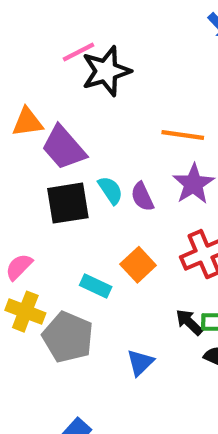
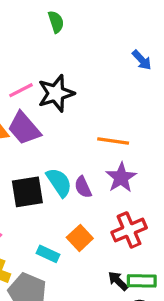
pink line: (79, 52) -> (21, 90), moved
purple trapezoid: (64, 148) -> (24, 128), moved
cyan semicircle: (110, 190) -> (59, 182), size x1.4

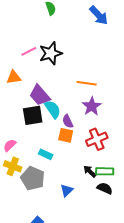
blue arrow: (142, 60) -> (99, 15), moved, size x1.5
purple trapezoid: (24, 128) -> (40, 95), moved
purple semicircle: (83, 187) -> (68, 121), moved
orange square: (80, 238) -> (66, 135), moved, turned -35

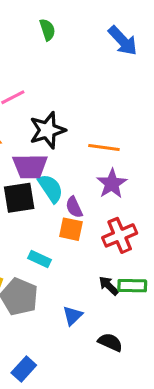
black star: (51, 53) -> (47, 130), moved
purple trapezoid: (40, 95) -> (30, 166), turned -50
black semicircle: (105, 188) -> (110, 342), moved

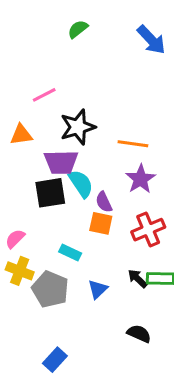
green semicircle: (47, 30) -> (78, 29), turned -110
blue triangle: (73, 316) -> (98, 289), moved

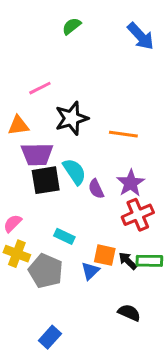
purple trapezoid: (61, 162) -> (37, 154), moved
purple star: (141, 179) -> (131, 183), moved
orange square: (101, 223) -> (105, 255), moved

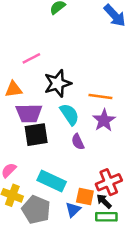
cyan semicircle: (74, 172) -> (69, 114), moved
purple star: (131, 183) -> (104, 120), moved
red cross: (138, 215) -> (109, 182), moved
cyan rectangle: (64, 236) -> (52, 181), size x1.6
green rectangle: (149, 261) -> (106, 217), moved

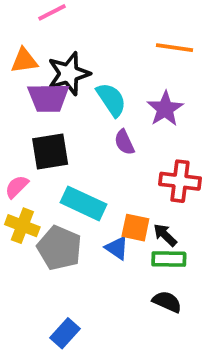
black star: (58, 83) -> (69, 74), moved
orange line: (100, 96) -> (174, 48), moved
black square: (36, 135) -> (50, 151), moved
red cross: (109, 182) -> (180, 181), moved, turned 30
blue triangle: (73, 210) -> (117, 248), turned -42

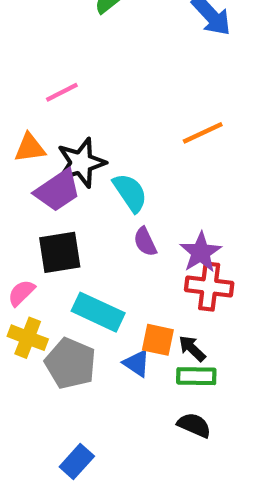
orange line: (174, 48) -> (203, 133), turned -33
purple trapezoid: (48, 98) -> (58, 190), turned -33
purple star: (165, 109) -> (201, 252), moved

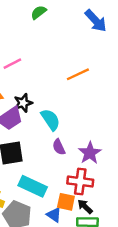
orange line: (203, 133) -> (78, 74), moved
black star: (81, 163) -> (23, 103), size x0.7
red cross: (209, 286) -> (80, 182), moved

